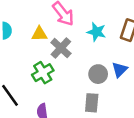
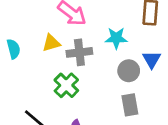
cyan star: (96, 32) -> (116, 38), moved
gray cross: (61, 48) -> (79, 52), turned -35

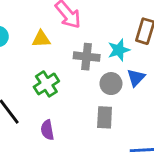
cyan star: (116, 38) -> (119, 50), moved, turned -30
gray cross: (79, 52) -> (87, 57), moved

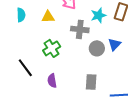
cyan star: (119, 50) -> (98, 15), moved
gray rectangle: (105, 117) -> (91, 82), moved

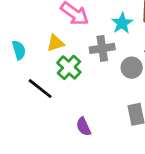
green cross: (52, 48) -> (69, 67), moved
black line: (25, 68) -> (40, 89), moved

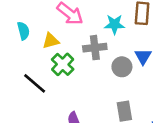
cyan star: (122, 23) -> (114, 24), turned 30
cyan semicircle: (19, 50) -> (23, 31), moved

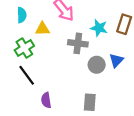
green cross: (63, 64) -> (24, 48), moved
black line: (35, 83) -> (27, 75), moved

